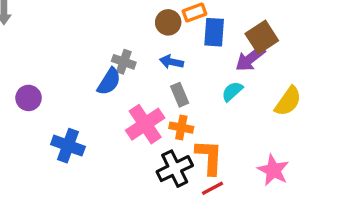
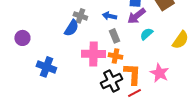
purple arrow: (250, 59) -> (136, 16), moved
pink cross: (145, 124) -> (93, 54), turned 35
pink star: (273, 170) -> (159, 73), moved

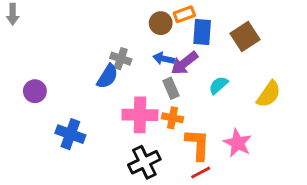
purple arrow: (136, 16) -> (184, 63), moved
black cross: (111, 81) -> (144, 162), moved

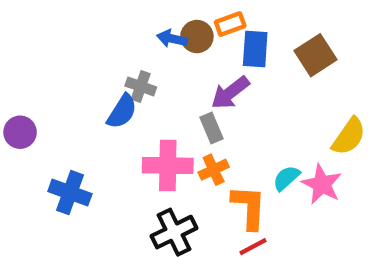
blue arrow: (164, 59) -> (172, 39), moved
cyan semicircle: (218, 85) -> (286, 178), moved
orange cross: (173, 118) -> (214, 170), turned -36
pink star: (238, 143) -> (322, 184), moved

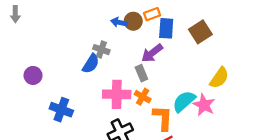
orange cross: (214, 170) -> (143, 97), turned -35
cyan semicircle: (286, 178) -> (184, 101), size x1.5

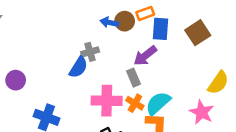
gray cross: (101, 50) -> (90, 52), turned -35
cyan semicircle: (184, 101) -> (158, 103), moved

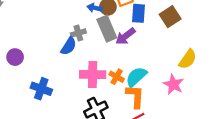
gray rectangle: (134, 78) -> (107, 29), moved, size x1.6

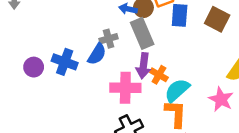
brown square: (170, 17) -> (217, 19), turned -30
purple arrow: (125, 36) -> (143, 66), moved, turned -45
orange cross: (117, 77) -> (159, 75), moved
blue cross: (41, 89) -> (65, 62), moved

